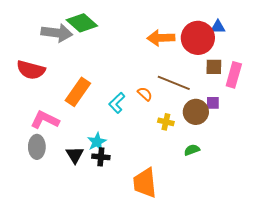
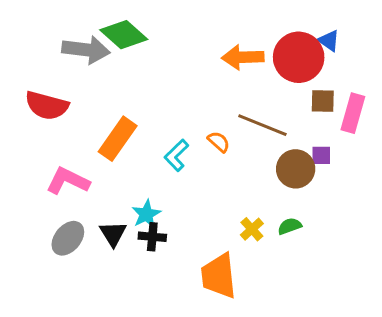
blue triangle: (218, 27) -> (329, 41), turned 35
yellow cross: (166, 122) -> (252, 229), moved, turned 35
gray ellipse: (37, 147) -> (68, 238), moved, turned 40

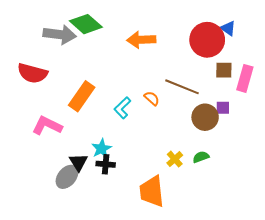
orange arrow: (243, 57) -> (141, 40), moved
gray ellipse: (68, 238) -> (67, 177), moved

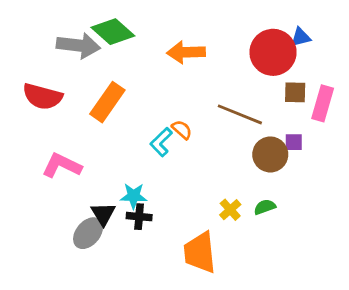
blue triangle: (228, 28) -> (301, 37), turned -49
orange rectangle: (82, 96) -> (107, 102), moved
orange semicircle: (152, 98) -> (182, 130), moved
cyan star: (101, 149) -> (134, 196), turned 30

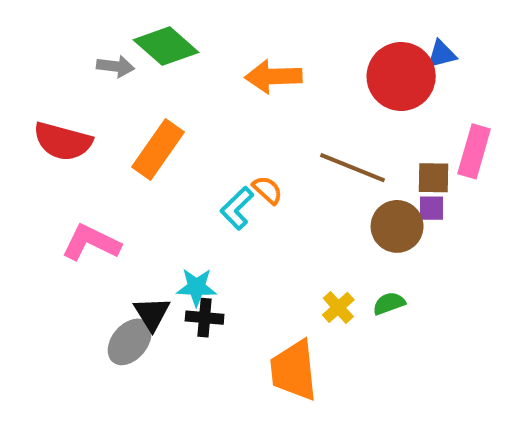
gray arrow: (78, 45) -> (115, 66), size x0.6
brown square: (295, 92) -> (434, 178), moved

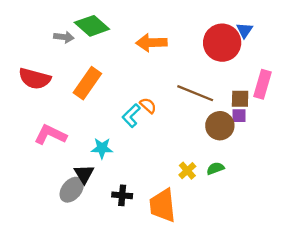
blue triangle: (442, 54) -> (245, 30), turned -42
cyan star: (196, 287) -> (102, 148), moved
black cross: (205, 318) -> (122, 195), moved

